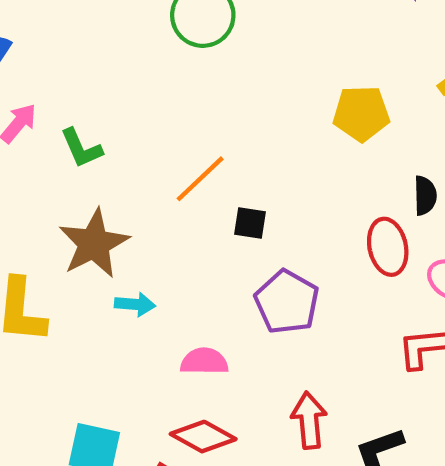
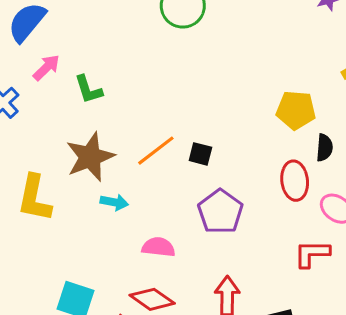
yellow pentagon: (361, 113) -> (296, 110), moved
orange line: (200, 179) -> (156, 151), moved

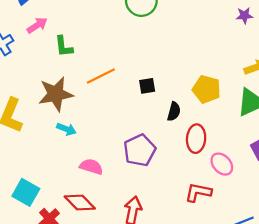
black semicircle: (324, 148) -> (174, 112), moved
orange line: (156, 151) -> (101, 76), moved
black square: (200, 154) -> (147, 86), moved, turned -35

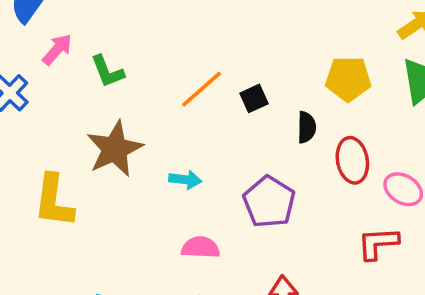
orange line: (101, 76) -> (202, 89), moved
cyan arrow: (66, 129) -> (185, 180), moved

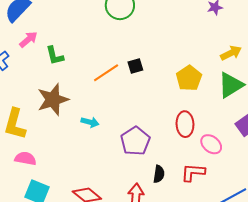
yellow pentagon: (348, 79) -> (189, 78), turned 30
black square: (254, 98) -> (135, 66), moved
black semicircle: (307, 127) -> (159, 174), moved
pink semicircle: (201, 248) -> (25, 158), moved

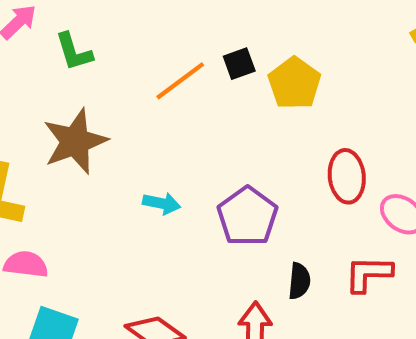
yellow pentagon: (189, 78) -> (294, 83), moved
cyan arrow: (90, 122) -> (162, 203), moved

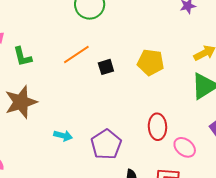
orange line: (180, 81) -> (76, 54), moved
yellow pentagon: (294, 83) -> (151, 62), moved, turned -30

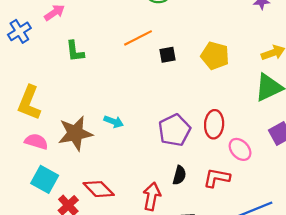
green L-shape: (23, 57) -> (75, 51), moved
brown star: (21, 102) -> (75, 133), moved
purple pentagon: (106, 144) -> (174, 130), moved

